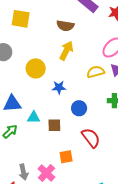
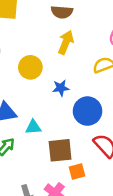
blue circle: (79, 108) -> (88, 111), size x1.5
brown square: (54, 125) -> (60, 150), moved, size x1.5

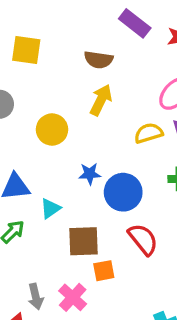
blue star: (61, 88) -> (90, 174), moved
cyan triangle: (33, 127) -> (50, 208), turned -35

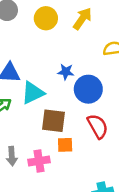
yellow circle: (52, 129) -> (46, 18), moved
cyan triangle: (50, 208) -> (33, 93), size x1.5
pink cross: (73, 297) -> (39, 161), turned 30

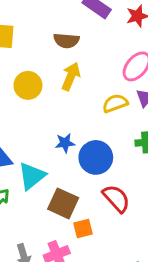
brown square: (53, 121) -> (63, 203), turned 30

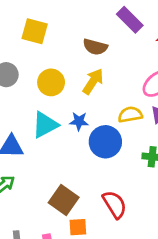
blue star: (65, 143) -> (79, 121), moved
blue circle: (96, 157) -> (105, 142), moved
cyan triangle: (32, 176) -> (45, 125), moved

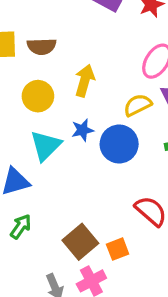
brown semicircle: (95, 47) -> (42, 46), moved
brown square: (64, 200) -> (80, 242), moved, turned 32

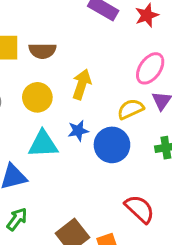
cyan triangle: (46, 146) -> (43, 144), turned 40

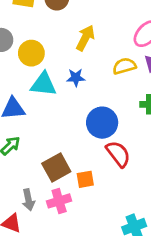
yellow circle: (37, 97) -> (31, 53), moved
blue circle: (112, 145) -> (102, 123), moved

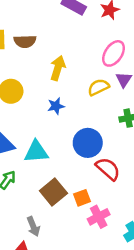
cyan triangle: (44, 84) -> (36, 152), moved
pink cross: (59, 201) -> (99, 217), moved

